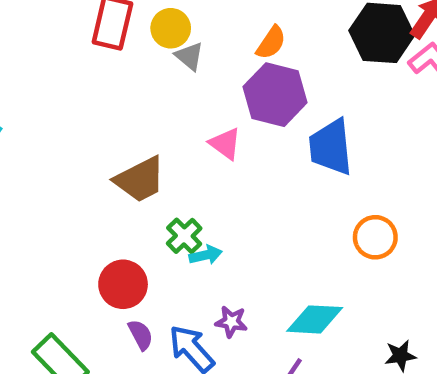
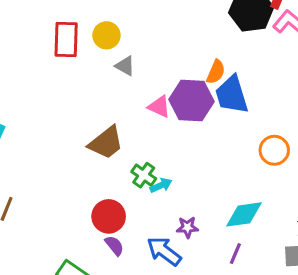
orange semicircle: (271, 43) -> (216, 72), moved
gray triangle: (189, 56) -> (125, 66), moved
purple hexagon: (275, 95) -> (191, 101), moved
purple semicircle: (141, 335) -> (114, 246), moved

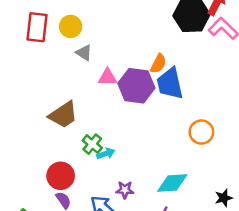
pink triangle: (159, 107) -> (107, 77), moved, turned -30

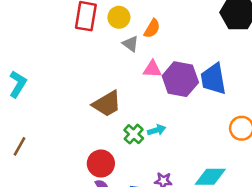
orange semicircle: (158, 64) -> (152, 28), moved
cyan arrow: (106, 154) -> (157, 130), moved

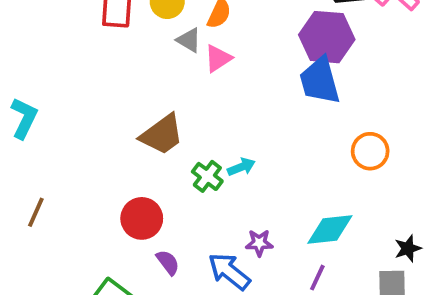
pink triangle: (152, 69) -> (218, 58), moved, turned -30
purple hexagon: (180, 79) -> (327, 37), moved
red circle: (101, 164) -> (142, 218), moved

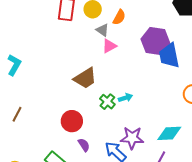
purple hexagon: (327, 37) -> (155, 41), moved
pink triangle: (218, 58) -> (109, 46), moved
purple star: (259, 243) -> (132, 138), size x1.6

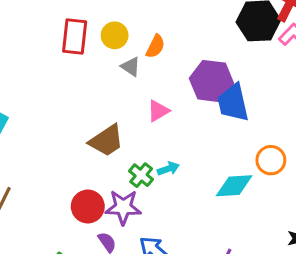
pink triangle: (109, 46) -> (158, 111), moved
cyan diamond: (169, 133) -> (234, 186), moved
purple star: (132, 138) -> (123, 207), moved

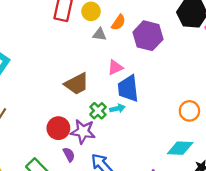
gray triangle: (131, 67) -> (100, 34), turned -32
purple hexagon: (212, 81) -> (148, 36), moved
blue trapezoid: (233, 103) -> (128, 89), moved
cyan diamond: (234, 186) -> (180, 148), moved

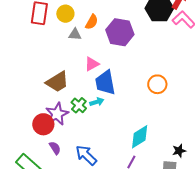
orange circle: (189, 111) -> (157, 84), moved
purple star: (83, 132) -> (57, 114), moved, turned -30
cyan diamond: (180, 148) -> (140, 137), moved, turned -30

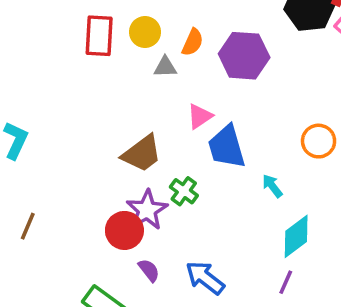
cyan arrow: (97, 102) -> (272, 186), moved, turned -104

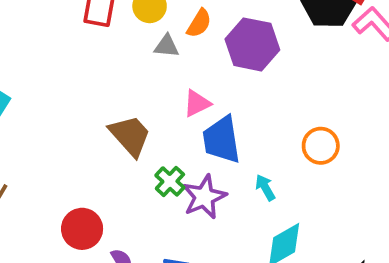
brown trapezoid: (142, 154) -> (130, 136), turned -102
purple star: (147, 210) -> (204, 197), moved
red circle: (124, 230) -> (82, 229), moved

